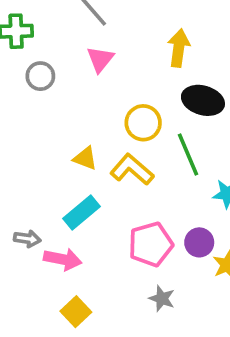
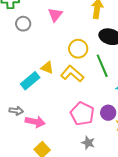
cyan rectangle: (81, 213) -> (30, 81), moved
pink pentagon: (151, 244) -> (82, 114), turned -30

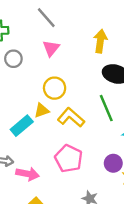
yellow circle: (78, 49) -> (55, 88), moved
yellow triangle: (47, 68) -> (42, 110), turned -40
pink pentagon: (82, 114) -> (69, 159), moved

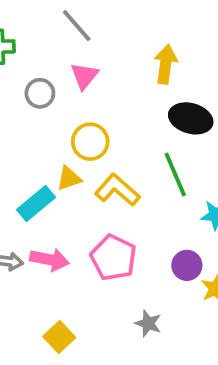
gray circle: (13, 59) -> (40, 93), moved
pink arrow: (28, 174) -> (50, 260), moved

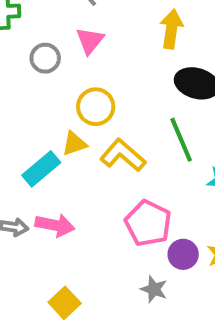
pink pentagon: (113, 258) -> (148, 223), moved
purple circle: (187, 265) -> (183, 254), moved

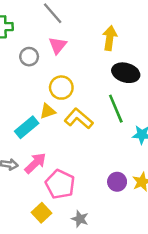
pink pentagon: (148, 223) -> (60, 184), moved
pink arrow: (55, 225) -> (35, 163), turned -55
gray star: (154, 289) -> (80, 219), moved

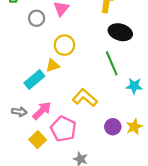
yellow L-shape: (79, 119) -> (85, 98), moved
yellow square: (41, 213) -> (38, 140), moved

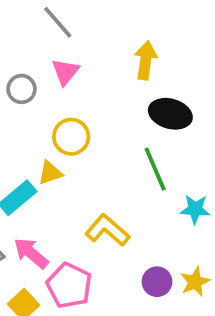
pink arrow: (42, 111) -> (31, 253), turned -96

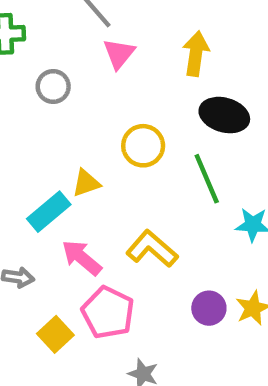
pink triangle: (65, 72) -> (119, 54), moved
yellow circle: (71, 137) -> (143, 146), moved
pink arrow: (31, 253) -> (82, 258), moved

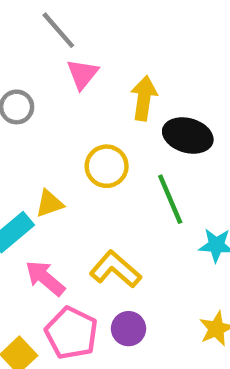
yellow arrow: (196, 54) -> (144, 98), moved
purple circle: (209, 308) -> (129, 329), moved

